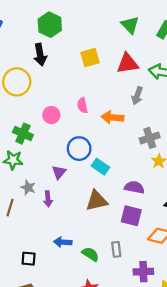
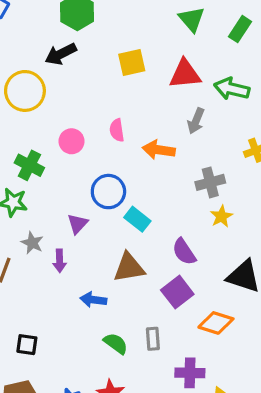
black arrow: (40, 55) -> (61, 54), turned 70
purple semicircle: (134, 187) -> (184, 252), turned -138
purple square: (131, 216) -> (177, 292), turned 35
blue arrow: (63, 242) -> (93, 300), moved

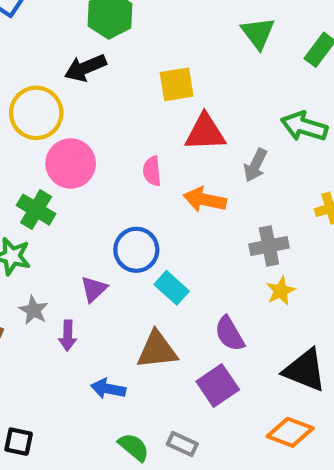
red triangle: (185, 74) -> (205, 132), moved
pink circle: (72, 141) -> (71, 163), moved, size x1.5
orange diamond: (216, 323) -> (290, 432), moved
gray rectangle: (153, 339) -> (182, 444), turned -65

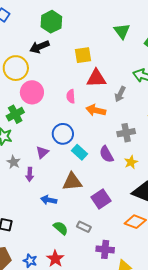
green cross: (36, 210) -> (15, 114), turned 30
yellow star: (281, 291) -> (131, 162), moved
purple semicircle: (230, 334) -> (106, 154), moved

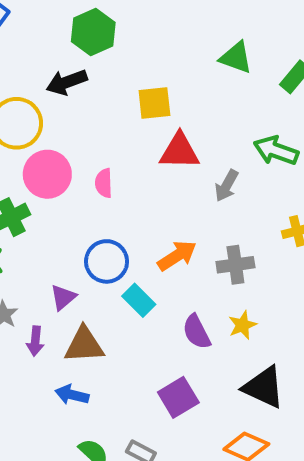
green triangle: (122, 31) -> (236, 57), turned -36
pink semicircle: (71, 96) -> (104, 183), moved
orange arrow: (96, 110) -> (177, 256), moved, turned 132
purple semicircle: (106, 154) -> (197, 332), moved
brown triangle: (72, 182) -> (84, 345), moved

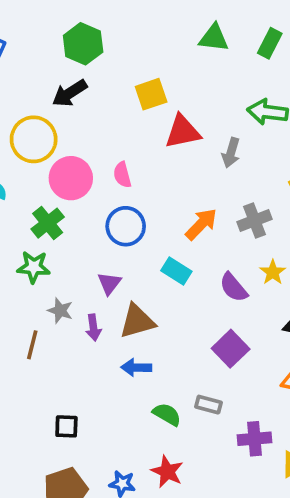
blue circle: (107, 261) -> (126, 226), moved

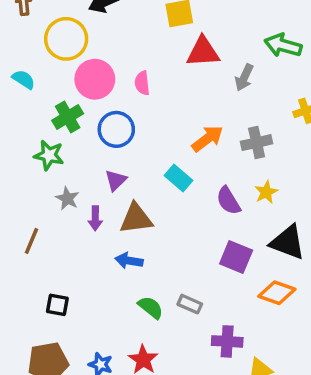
blue circle: (126, 226) -> (116, 129), moved
brown line: (32, 345) -> (31, 241), moved
purple square: (231, 349) -> (236, 257), moved, turned -32

